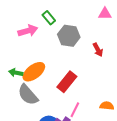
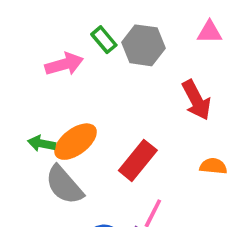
gray hexagon: (69, 36) -> (143, 45), moved
red arrow: (98, 50) -> (196, 100), size x1.5
orange semicircle: (107, 106) -> (213, 166), moved

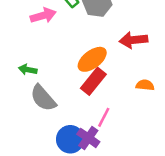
red arrow: (196, 100) -> (133, 40), turned 112
orange ellipse: (76, 142) -> (92, 59), moved

